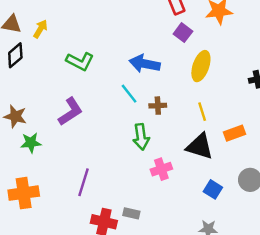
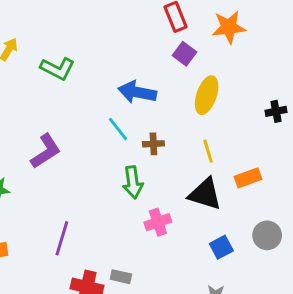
green L-shape: (80, 61) -> (57, 69), moved
blue square: (213, 189) -> (221, 247), turned 30

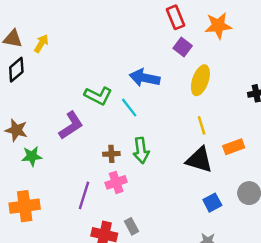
green L-shape: (57, 69) -> (98, 96), moved
brown cross: (153, 144) -> (111, 154), moved
pink cross: (158, 222) -> (116, 182), moved
gray rectangle: (121, 277) -> (132, 226), turned 49

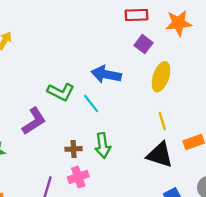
red rectangle: (175, 17) -> (137, 15), turned -70

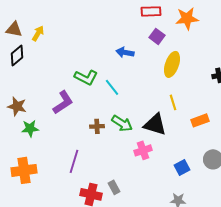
blue arrow: (106, 74) -> (125, 52), moved, size x0.7
green arrow: (103, 145) -> (122, 123), turned -50
black triangle: (160, 155) -> (155, 124), moved
pink cross: (78, 177) -> (143, 150), moved

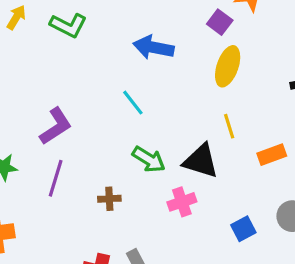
purple square: (157, 36) -> (220, 22), moved
blue arrow: (125, 52) -> (153, 47), size x1.4
green L-shape: (86, 77) -> (68, 25), moved
brown cross: (97, 126) -> (109, 199), moved
purple line: (74, 161) -> (56, 178), moved

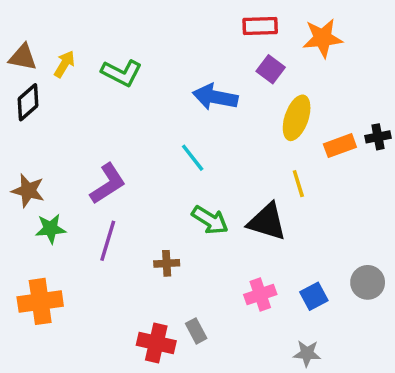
purple square: (220, 22) -> (271, 69), moved
orange rectangle: (272, 155) -> (340, 146), moved
pink cross: (182, 202) -> (260, 295), moved

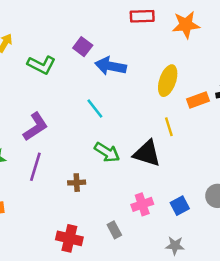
purple square: (271, 69) -> (83, 47), moved
green L-shape: (122, 73) -> (41, 65), moved
gray rectangle: (196, 331) -> (114, 230), moved

